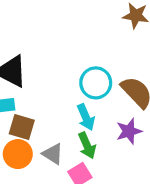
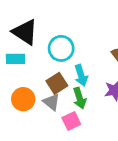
cyan circle: (96, 83) -> (61, 48), moved
brown square: (22, 127) -> (57, 83), moved, turned 35

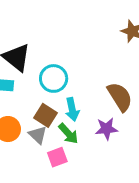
brown square: (57, 83) -> (46, 115), turned -30
green arrow: (80, 98) -> (68, 134), turned -30

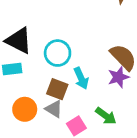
purple star: (107, 129) -> (118, 77), moved
green arrow: (68, 134) -> (106, 116), moved

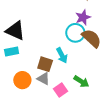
cyan circle: (58, 53) -> (75, 33), moved
purple star: (118, 77) -> (83, 17), moved

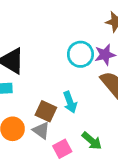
cyan circle: (75, 33) -> (80, 54), moved

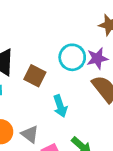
brown square: (46, 111) -> (35, 76), moved

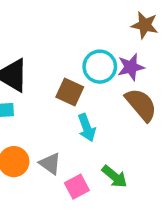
brown square: (35, 76) -> (70, 92), moved

